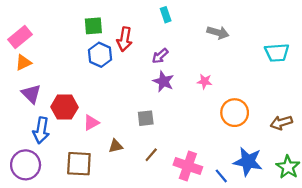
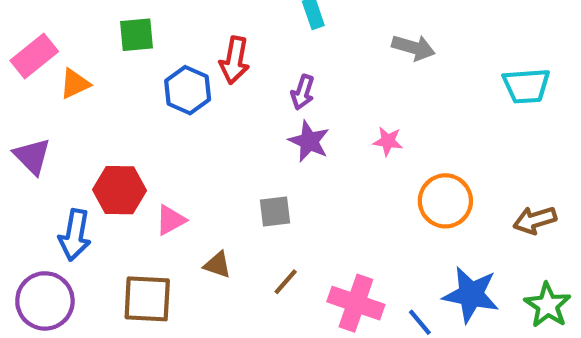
green square: (93, 26) -> (137, 35), moved
purple arrow: (160, 56) -> (303, 92), turned -30
orange triangle: (23, 63) -> (75, 84), moved
purple triangle: (31, 94) -> (32, 156), moved
brown triangle: (116, 146) -> (217, 265), turned 32

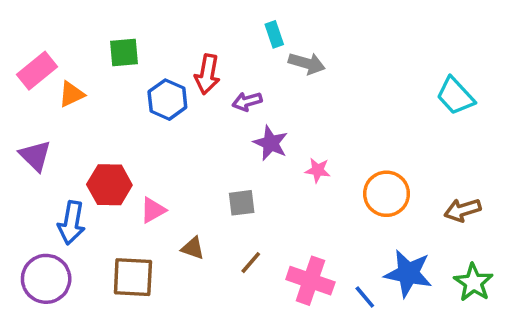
gray arrow: (413, 48) -> (307, 63), moved
cyan trapezoid: (526, 86) -> (455, 96), turned 51
purple arrow: (303, 92) -> (247, 101), moved, turned 56
pink star: (388, 141) -> (318, 170), moved

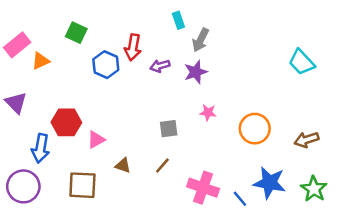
green square: (124, 53) -> (76, 33), turned 30
gray arrow: (307, 63) -> (201, 40), turned 100
purple star: (271, 143) -> (196, 72), moved, turned 30
gray square: (242, 203) -> (169, 129), moved
brown line: (251, 263) -> (162, 166), moved

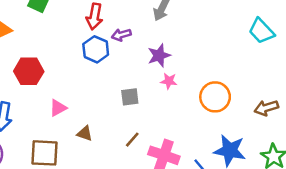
blue hexagon: (106, 65) -> (96, 49), moved
purple star: (196, 72) -> (159, 55), moved
red hexagon: (66, 122) -> (29, 71), moved
brown line: (162, 166) -> (132, 140), moved

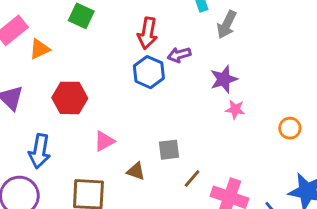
gray square: (130, 97) -> (169, 150), moved
orange circle: (215, 97) -> (290, 128), size x0.6

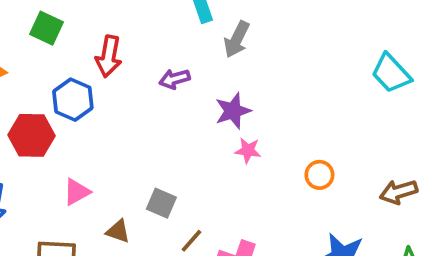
red arrow: (147, 33) -> (109, 56), moved
blue hexagon: (149, 72) -> (73, 100), moved
gray square: (169, 150) -> (161, 203), turned 30

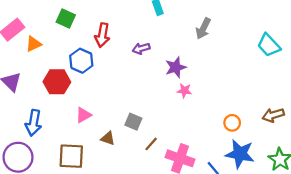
gray arrow: (237, 39) -> (203, 29), moved
orange circle: (319, 175) -> (232, 123), moved

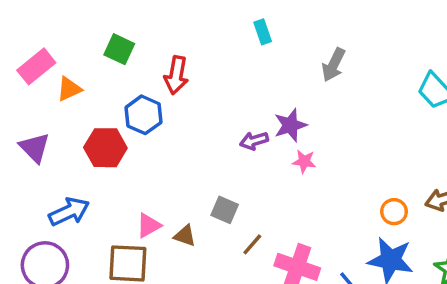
purple arrow: (141, 48) -> (254, 141), moved
pink triangle: (83, 115) -> (149, 225), moved
blue arrow: (34, 123) -> (69, 212), turned -125
orange circle: (232, 123) -> (394, 212), moved

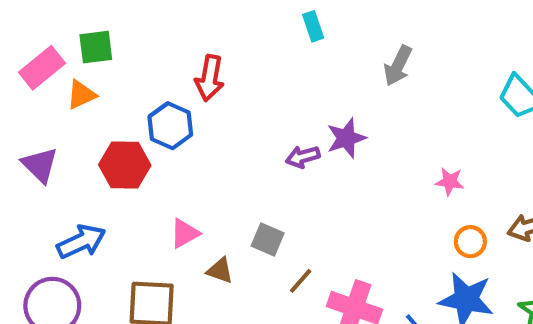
green square: (119, 49) -> (96, 47), moved, turned -32
pink star: (304, 161) -> (450, 182), moved
pink triangle: (149, 225) -> (185, 233), moved

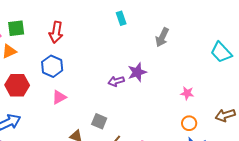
red arrow: (210, 78) -> (56, 32), moved
red hexagon: (125, 165) -> (17, 85), moved
pink triangle: (185, 233) -> (59, 97), moved
orange circle: (470, 242) -> (189, 123), moved

